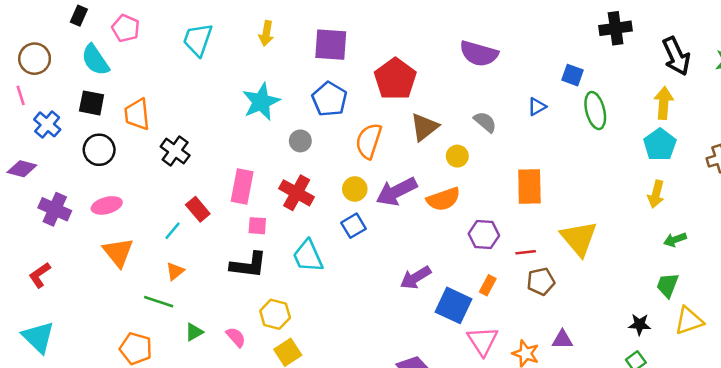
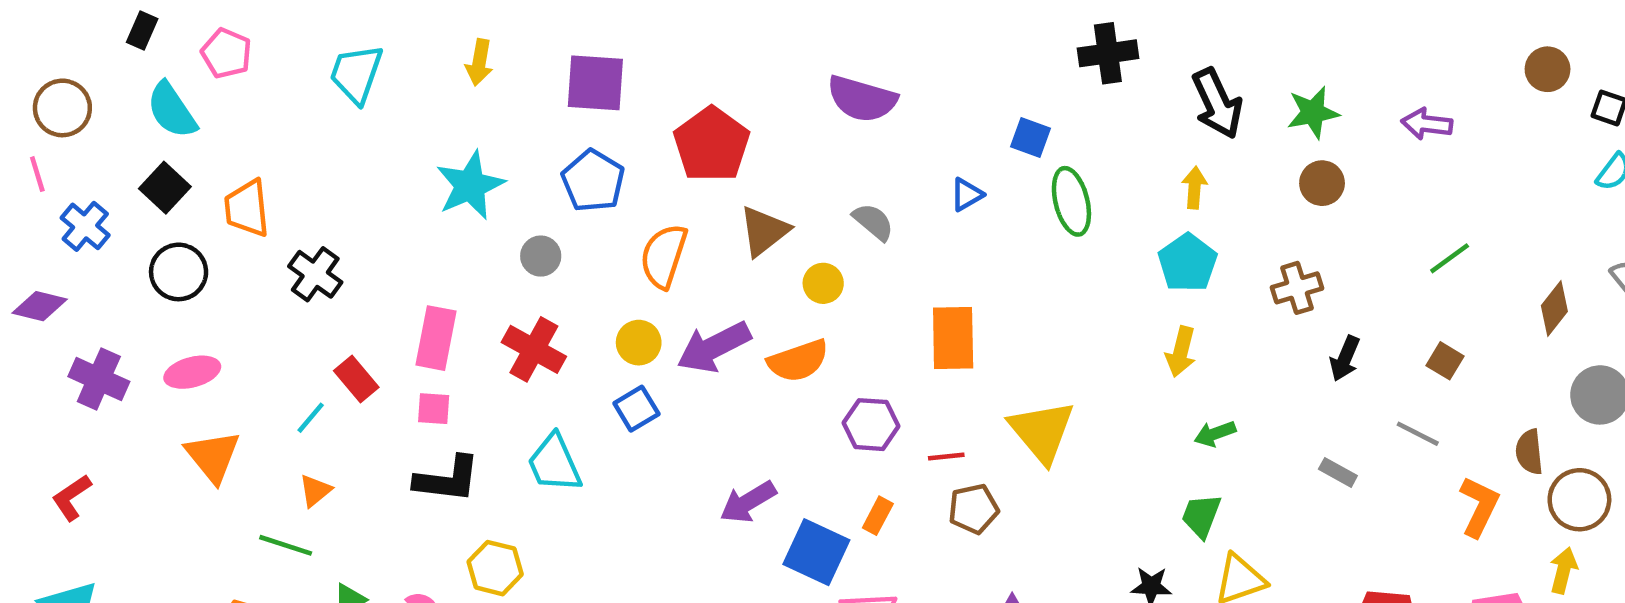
black square: (92, 103) -> (165, 188), turned 32
yellow arrow: (664, 103) -> (1194, 188), size x0.7
pink square: (257, 226) -> (434, 409), moved

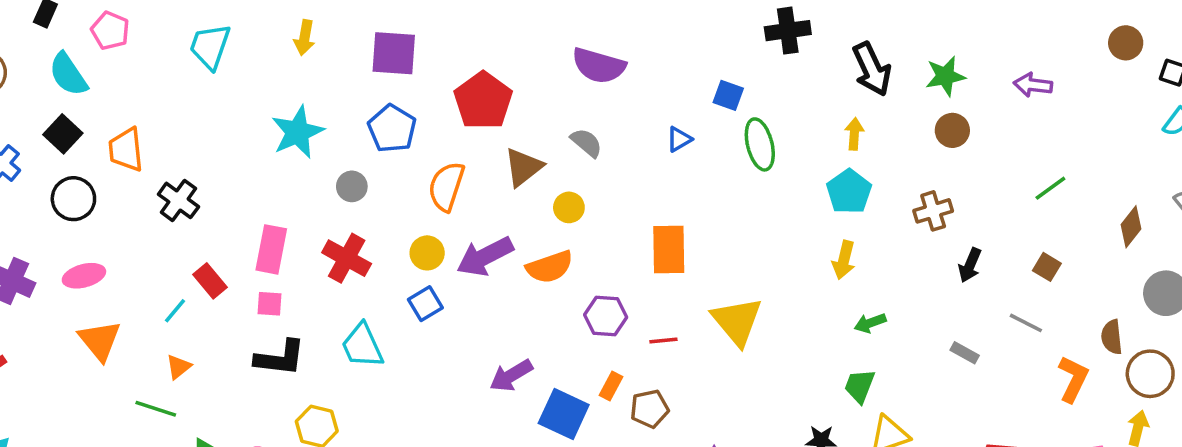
gray semicircle: (873, 222) -> (586, 143), moved
brown pentagon: (974, 509) -> (649, 409), moved

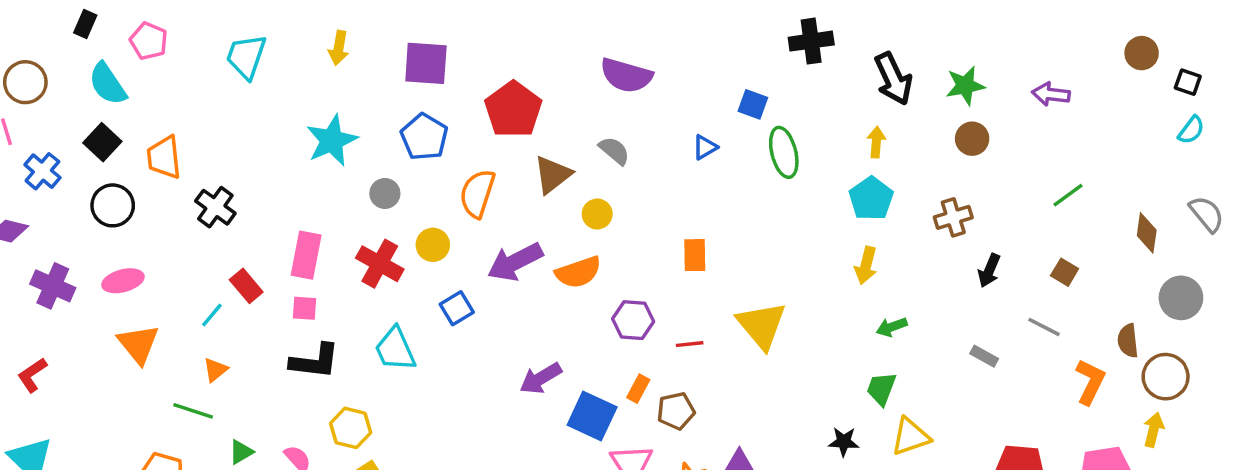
brown diamond: (1131, 227) -> (1147, 233), turned -30
orange rectangle: (669, 249) -> (695, 255), size x0.7
yellow circle: (427, 253) -> (433, 245), moved

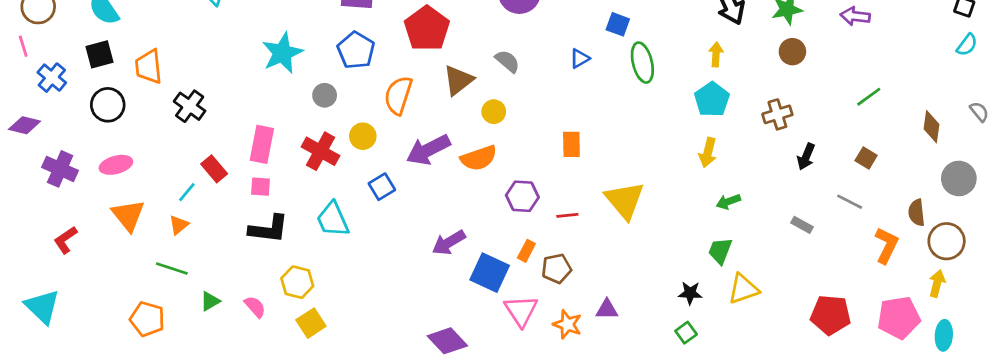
black square: (102, 142) -> (100, 54), turned 32
gray semicircle: (1207, 214) -> (979, 112), size x0.7
orange triangle: (215, 370) -> (179, 225), moved
red L-shape: (32, 375) -> (65, 240), moved

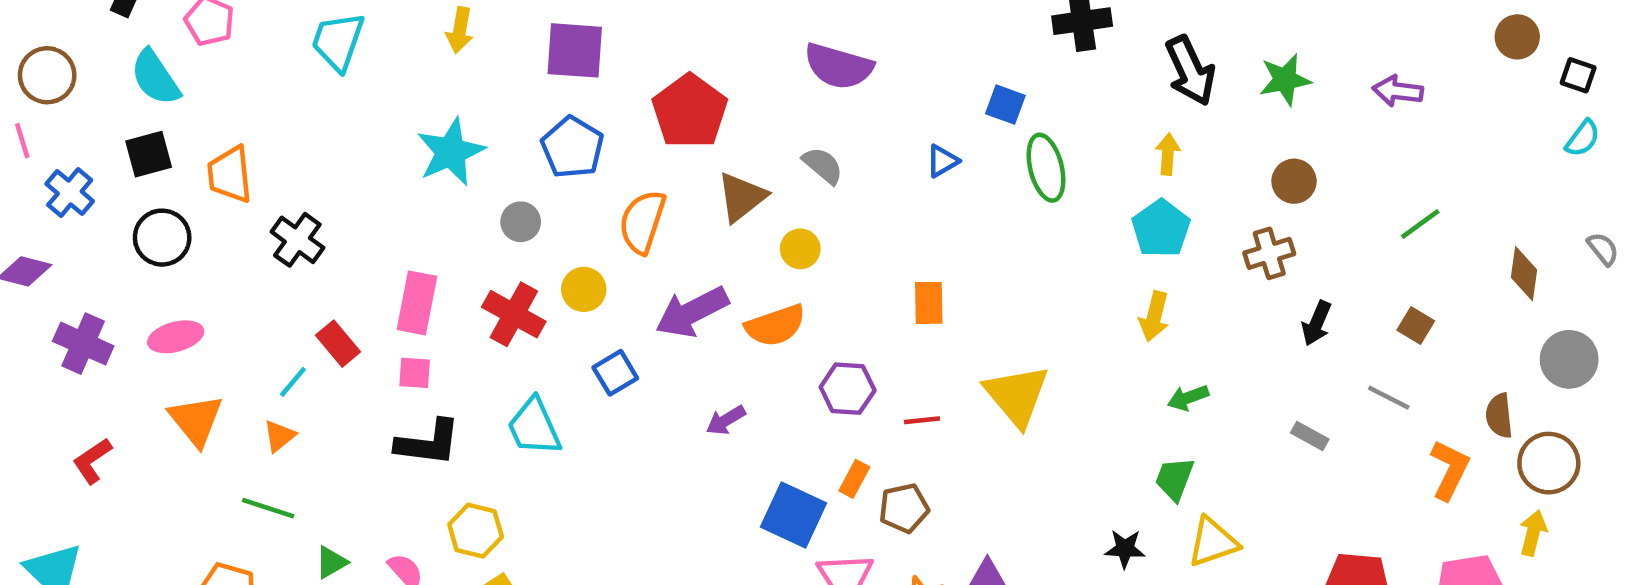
brown circle: (792, 52) -> (1294, 181), moved
purple arrow: (449, 243) -> (726, 420), moved, size x0.7

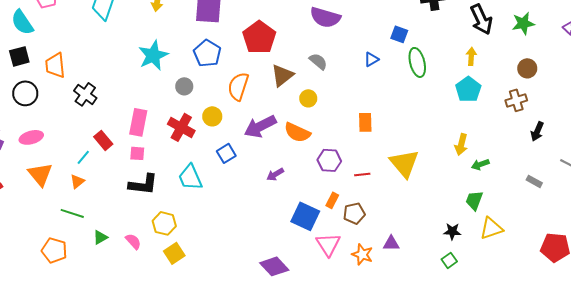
yellow arrow: (1154, 316) -> (461, 144), moved
orange semicircle: (775, 326) -> (297, 132), turned 44

